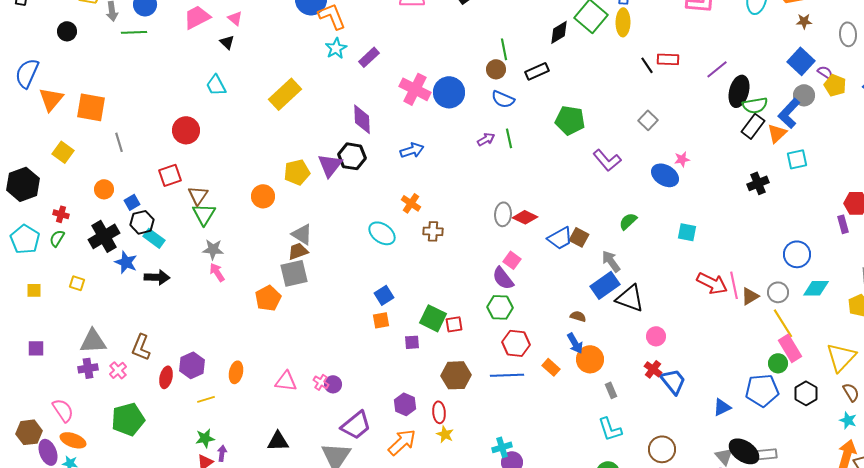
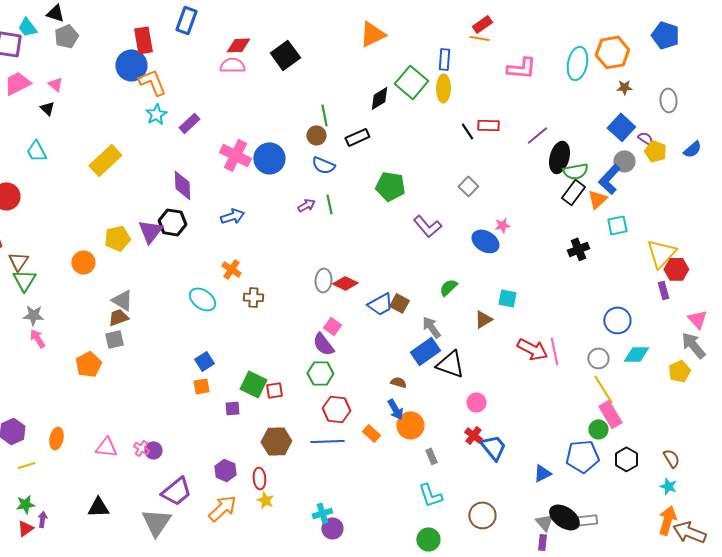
gray square: (294, 273) -> (114, 339), size x0.7
brown triangle: (750, 296) -> (483, 319), moved
yellow triangle: (841, 357) -> (661, 253), moved

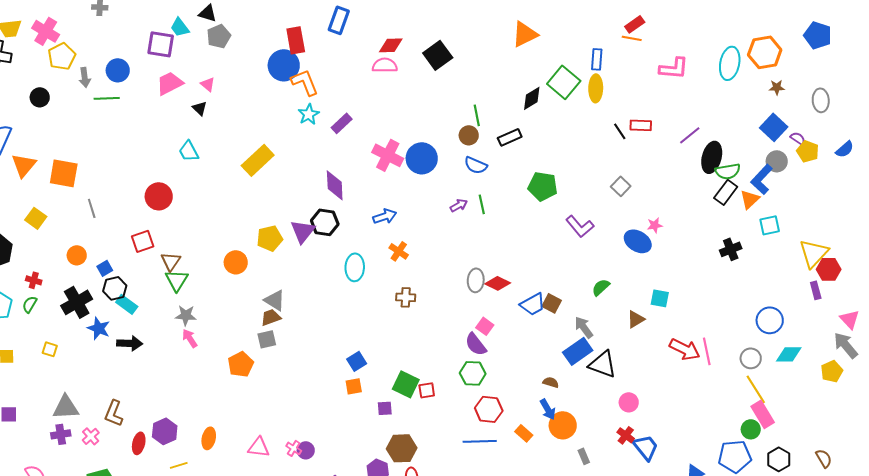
orange cross: (231, 269) -> (399, 251), moved
cyan ellipse: (202, 299) -> (355, 267), moved, turned 56
brown hexagon: (276, 441) -> (402, 448), moved

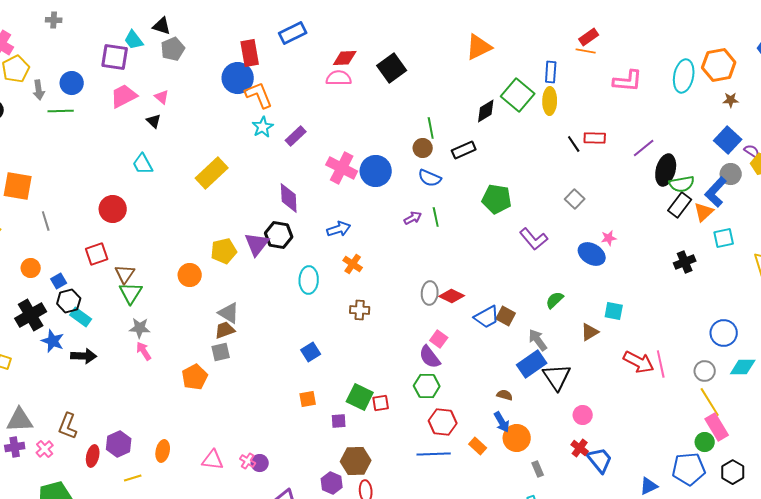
blue rectangle: (339, 20) -> (293, 33), turned 44
blue square: (357, 361) -> (311, 352), moved
black triangle: (603, 364) -> (557, 377), turned 36

